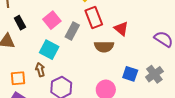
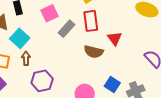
cyan square: (49, 50) -> (20, 38), moved

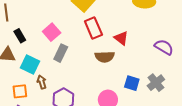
gray rectangle: (66, 29) -> (61, 53), moved

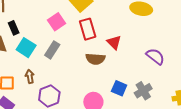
pink square: (52, 32) -> (56, 22), moved
cyan square: (30, 65) -> (26, 48), moved

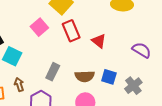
gray rectangle: (52, 50) -> (53, 72), moved
brown semicircle: (95, 59) -> (85, 76), moved
blue square: (119, 88) -> (109, 77), moved

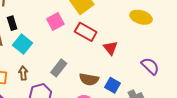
red rectangle: (71, 31) -> (86, 32), turned -50

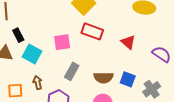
pink square: (55, 22) -> (62, 42), moved, turned 30
red triangle: (110, 48) -> (128, 42), moved

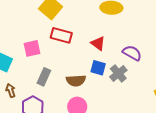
blue square: (128, 79) -> (98, 68), moved
gray cross: (152, 89) -> (118, 73), moved

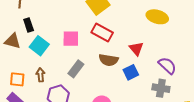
blue square: (98, 68) -> (131, 72), turned 35
gray cross: (118, 73) -> (161, 88), moved, turned 36
brown semicircle: (76, 81) -> (109, 60), moved

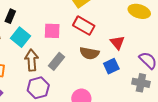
black rectangle: (29, 25) -> (10, 16), turned 40
brown arrow: (41, 75) -> (32, 60), moved, size x1.5

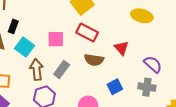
blue square: (111, 66) -> (115, 87), moved

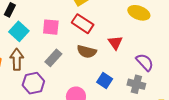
brown arrow: (37, 69) -> (17, 59), moved
blue square: (115, 87) -> (105, 81), turned -35

